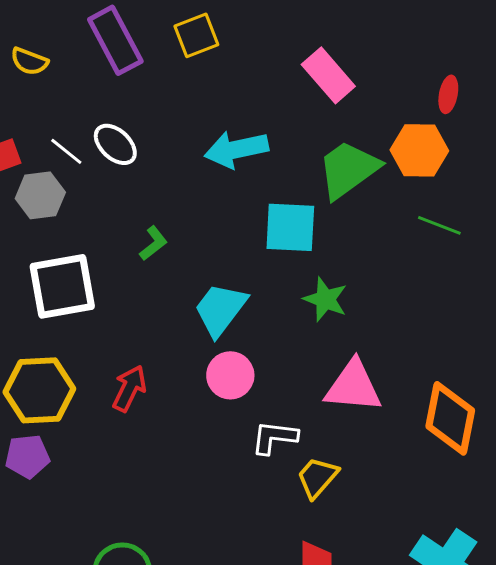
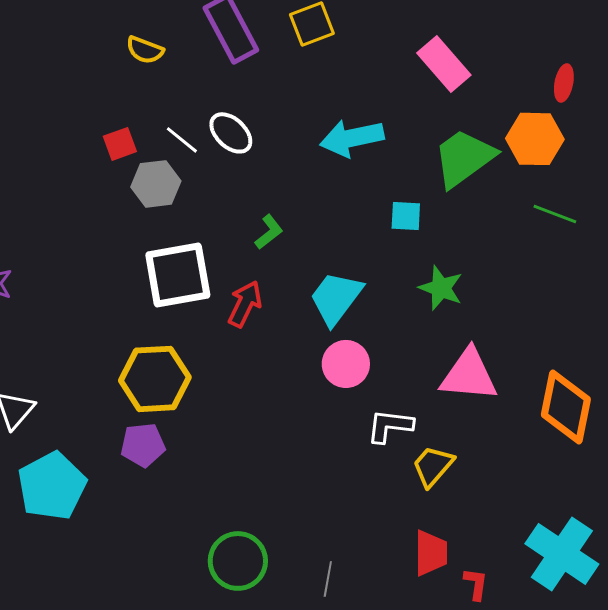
cyan square: (290, 227) -> (406, 216), size x0.6
red arrow: (129, 388) -> (245, 304), moved

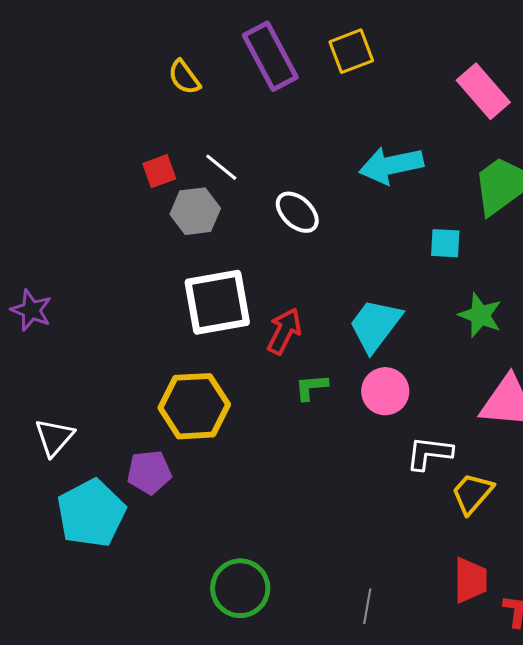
yellow semicircle: (145, 50) -> (184, 77), turned 33
white ellipse: (231, 133) -> (297, 212), moved
green L-shape: (269, 232) -> (311, 387), moved, turned -147
purple pentagon: (143, 445) -> (149, 472), moved
green circle: (238, 561) -> (240, 588), moved

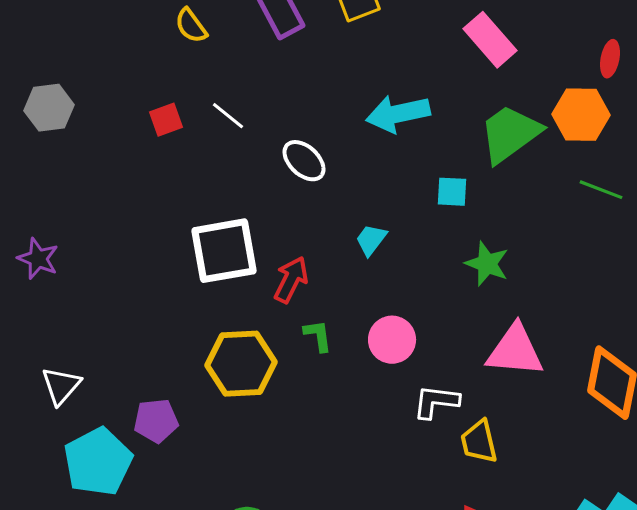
gray hexagon: (195, 211) -> (49, 108), moved
cyan trapezoid: (375, 325) -> (371, 240), moved, size x0.6
green L-shape: (311, 387) -> (318, 336), turned 87
yellow hexagon: (194, 406) -> (241, 364), moved
yellow trapezoid: (472, 493) -> (479, 442), turned -54

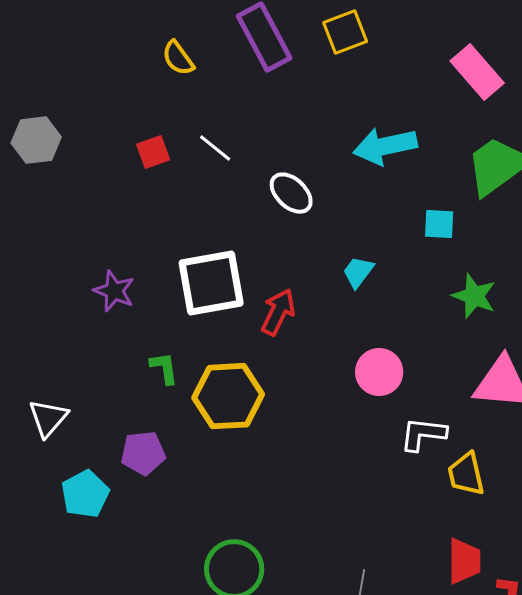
purple star: (38, 259) -> (114, 291), moved
green L-shape: (318, 336) -> (164, 368), moved
cyan pentagon: (98, 462) -> (85, 494), size x0.7

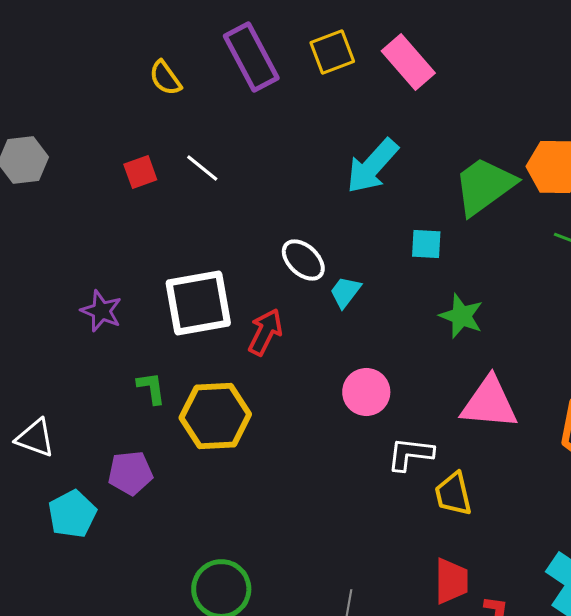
pink rectangle: (477, 72) -> (408, 62), moved
cyan arrow: (385, 146) -> (372, 166), turned -36
white ellipse: (291, 193) -> (303, 260), moved
white triangle: (48, 418) -> (35, 438), turned -51

